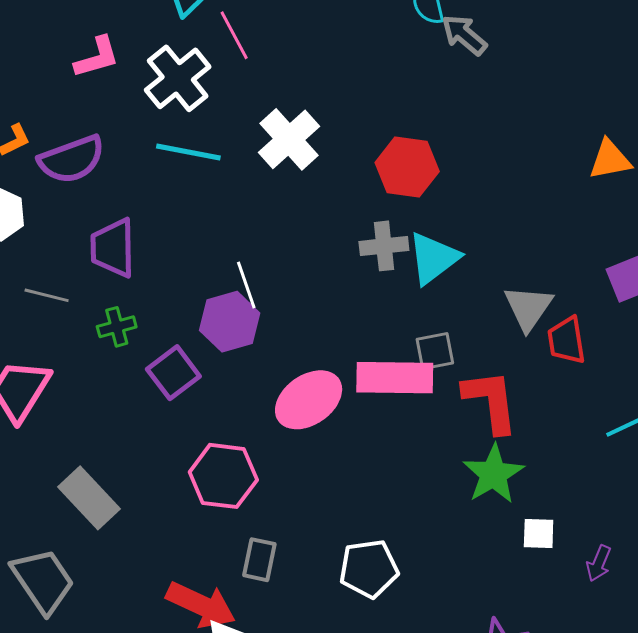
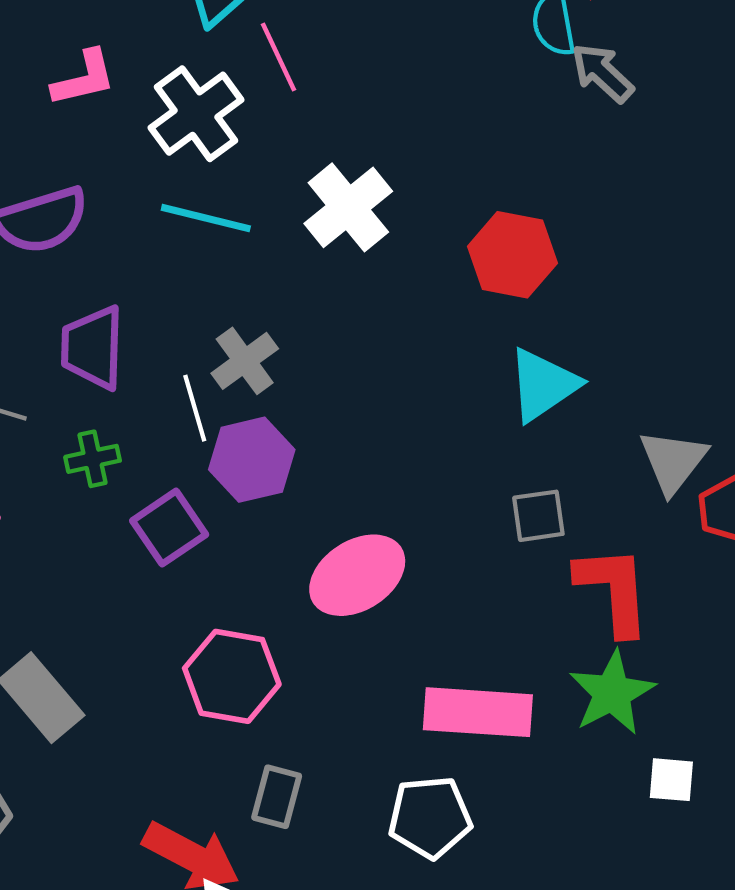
gray cross: (384, 246) -> (245, 361), moved, turned -33
white line: (246, 285) -> (195, 408), moved
pink rectangle: (395, 378) -> (478, 712), moved

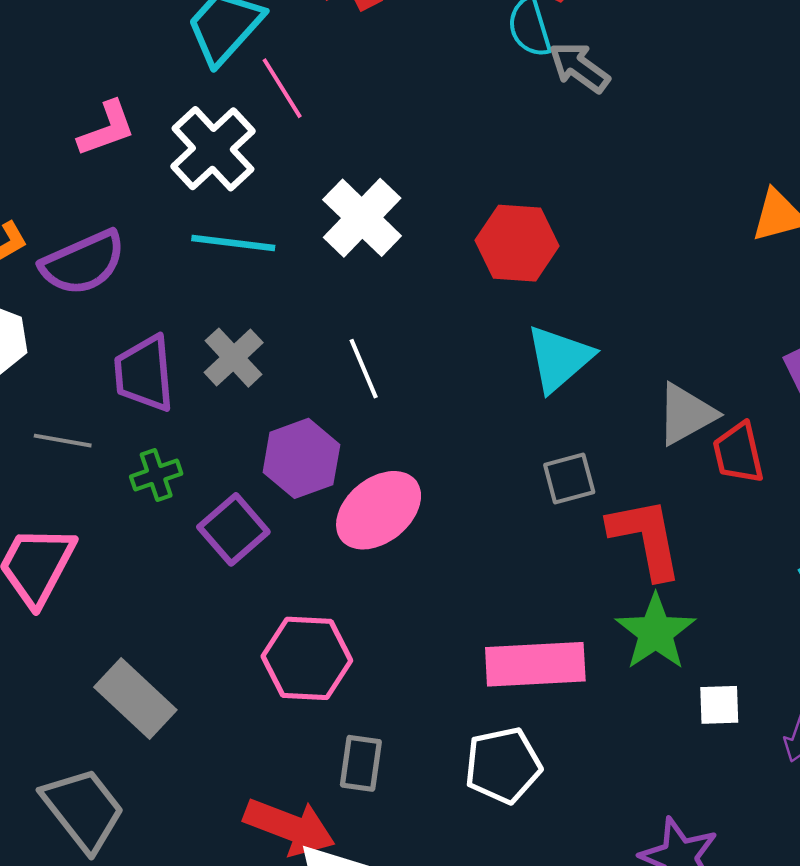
gray cross: (245, 361) -> (234, 358), moved
white line: (195, 408) -> (364, 369), moved
gray triangle: (673, 461) -> (686, 414), turned 30
pink ellipse: (357, 575) -> (379, 510), moved

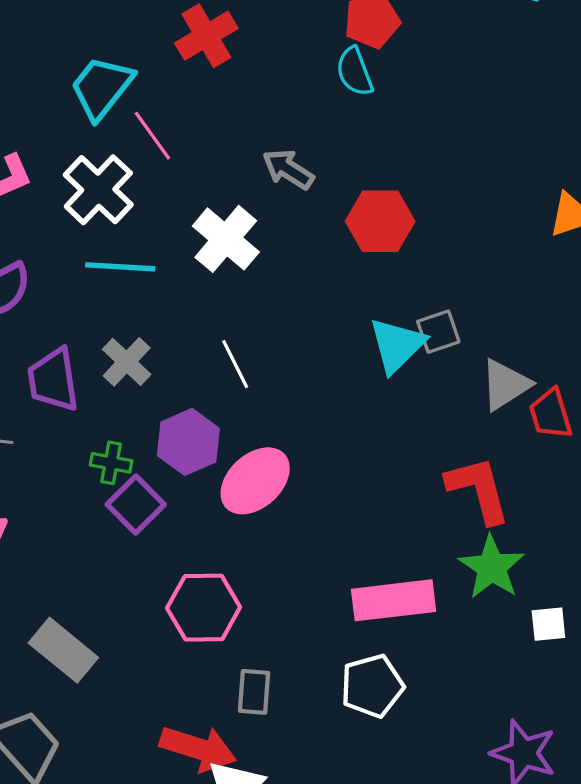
gray arrow: (579, 67) -> (288, 169), moved
red hexagon: (517, 243) -> (380, 221), moved
green cross: (156, 475) -> (111, 463), moved, turned 33
gray square: (569, 478) -> (438, 332), moved

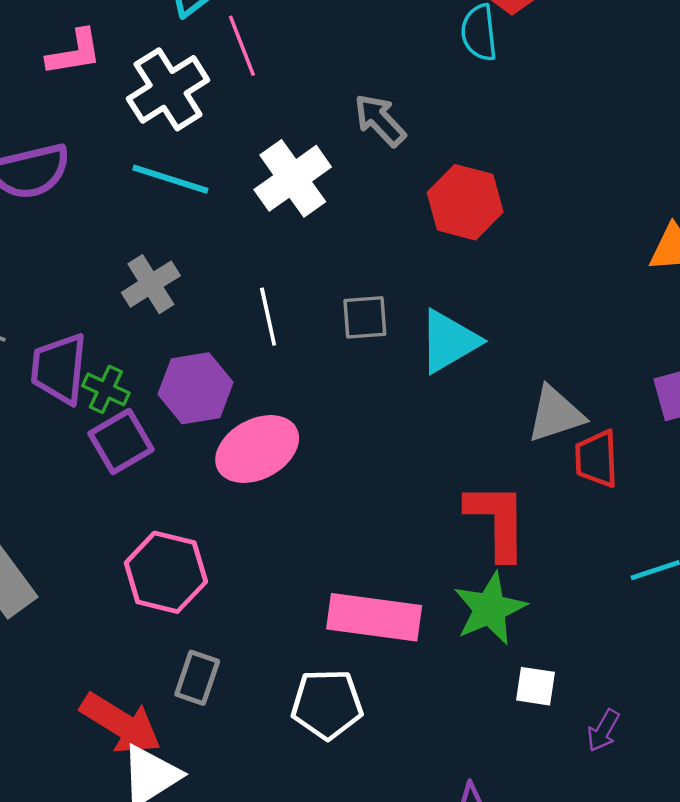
gray square: (438, 332) -> (365, 317), moved
purple trapezoid: (53, 380) -> (59, 369), moved

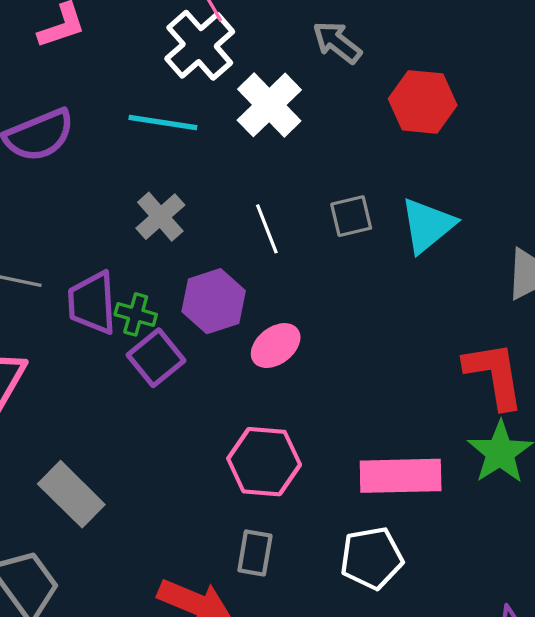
white cross: (168, 89) -> (200, 45), moved
pink ellipse: (257, 449) -> (276, 346), size x0.7
pink hexagon: (166, 572) -> (264, 462), moved

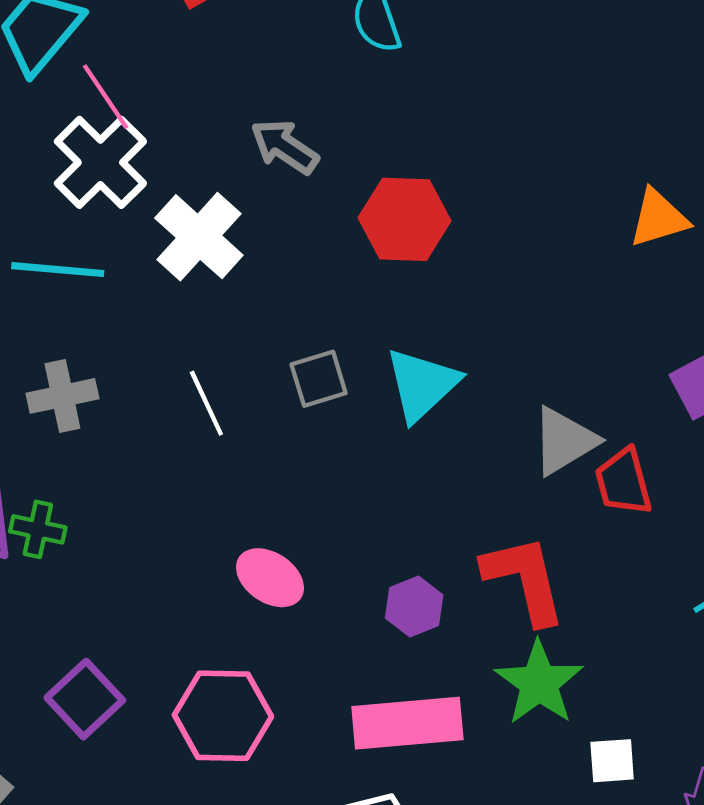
gray cross: (160, 217) -> (62, 396), turned 33
purple hexagon: (214, 301) -> (414, 607), moved, size x0.7
pink ellipse: (276, 346) -> (270, 578), moved, turned 75
purple square: (156, 358) -> (85, 699), moved

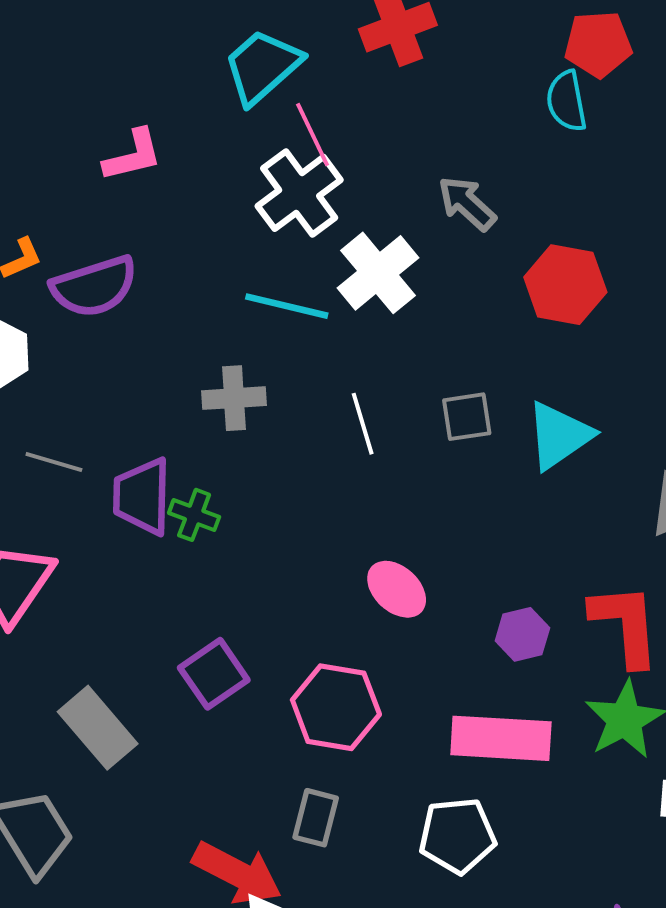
cyan line: (58, 270) -> (287, 306), moved

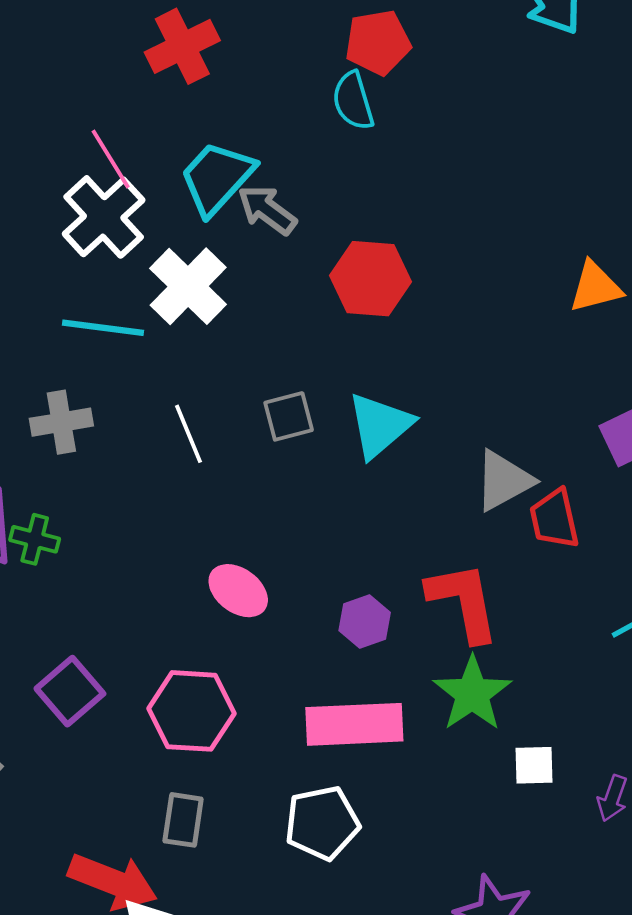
cyan trapezoid: (262, 66) -> (217, 178), moved

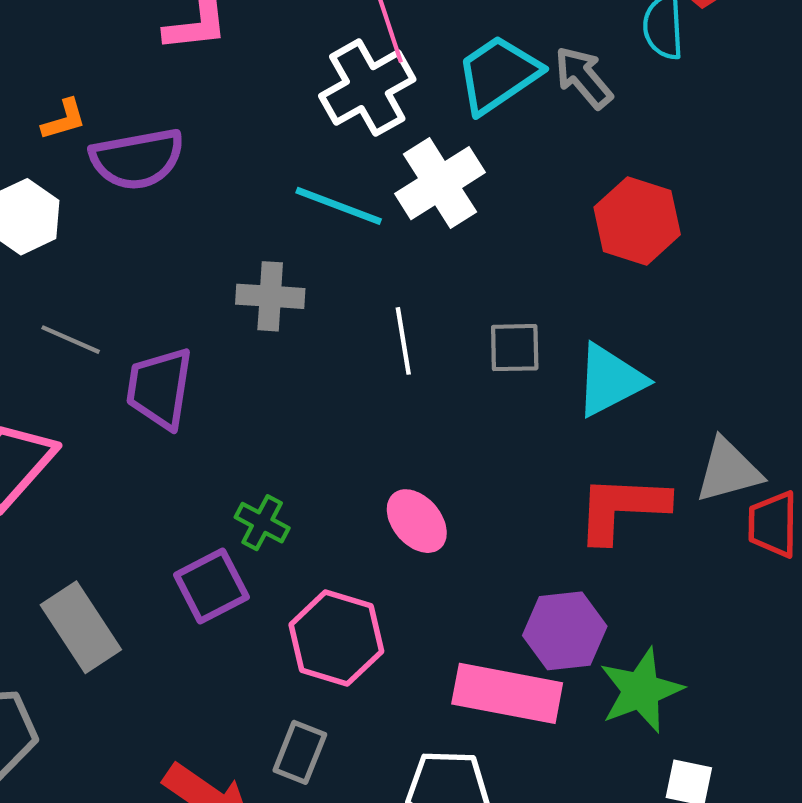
gray arrow: (267, 210) -> (583, 77), moved
green cross: (35, 539) -> (262, 523), moved
red L-shape: (463, 602) -> (622, 508), moved, turned -90
purple hexagon: (365, 621) -> (565, 631), moved, size x1.4

